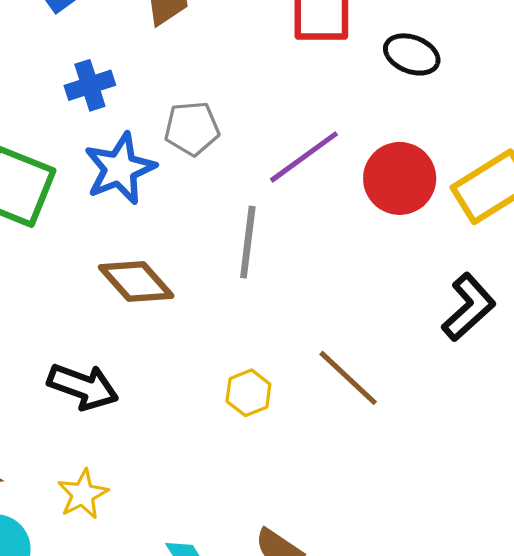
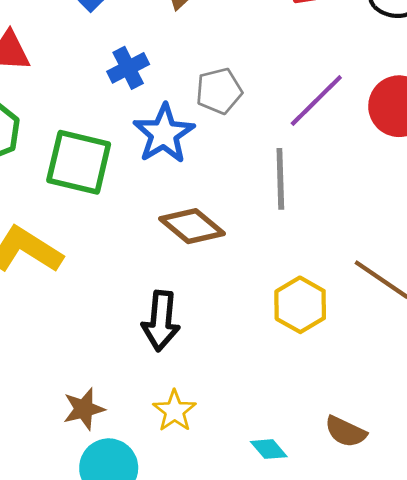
black arrow: (83, 387) -> (161, 321), turned 84
yellow hexagon: (248, 393) -> (300, 305), size x1.4

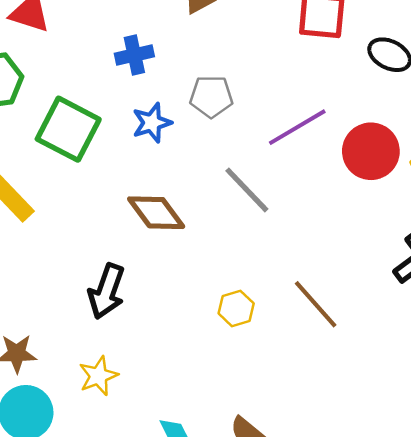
blue star: (164, 134) -> (152, 123), size x0.7
gray line: (280, 179) -> (247, 190), turned -56
yellow hexagon: (300, 305) -> (236, 308), size x0.7

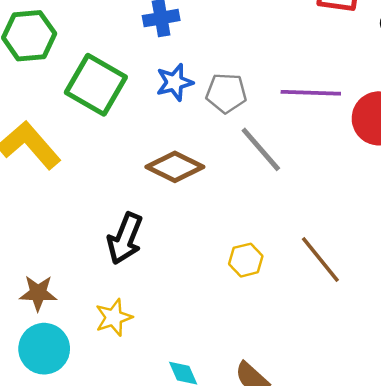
gray pentagon: (211, 97) -> (226, 93), moved
purple line: (297, 127) -> (311, 93), turned 30
brown diamond: (156, 213) -> (175, 167), turned -30

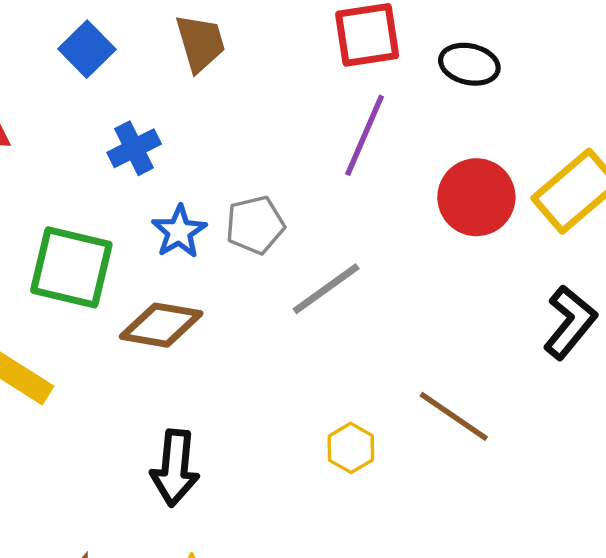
purple line: (311, 93) -> (365, 135), moved, turned -52
gray line: (261, 149) -> (326, 289), turned -68
brown diamond: (175, 167) -> (161, 325), moved

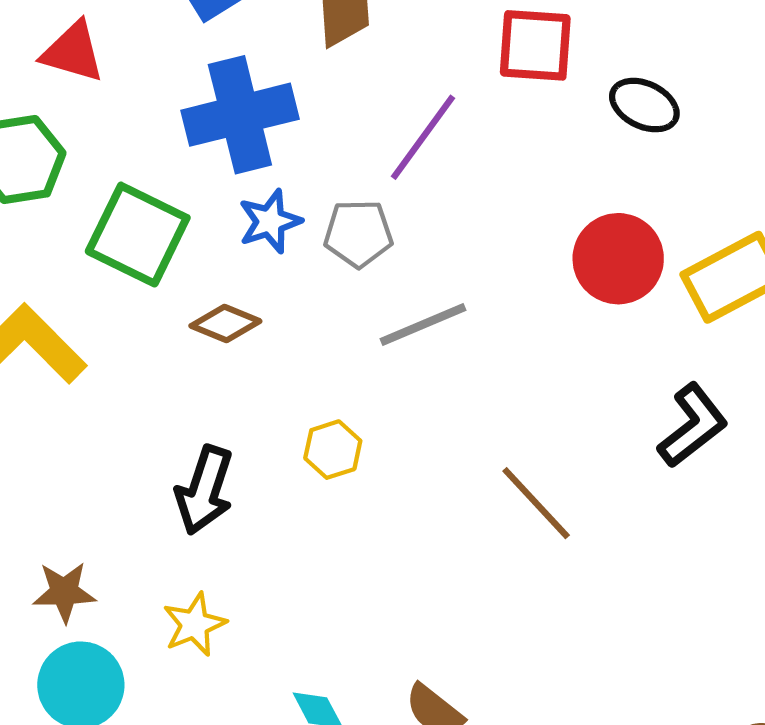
purple line: (365, 135) -> (423, 137), moved
blue cross: (134, 148) -> (240, 115), size x1.8
brown diamond: (161, 325) -> (225, 324), size x0.7
yellow hexagon: (351, 448) -> (333, 450), moved

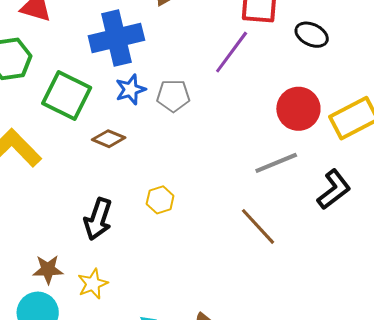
purple line: (423, 137) -> (232, 52), moved
gray line: (423, 324) -> (276, 163), moved
brown star: (64, 592) -> (48, 269), moved

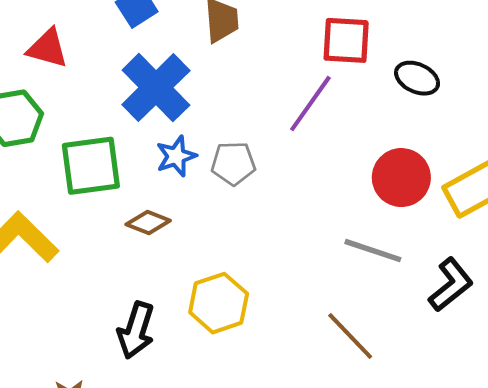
blue cross: (116, 38) -> (156, 88), turned -30
green square: (67, 95) -> (91, 166), turned -33
gray line: (276, 163) -> (373, 251), turned 42
yellow hexagon: (160, 200) -> (219, 303), size x1.6

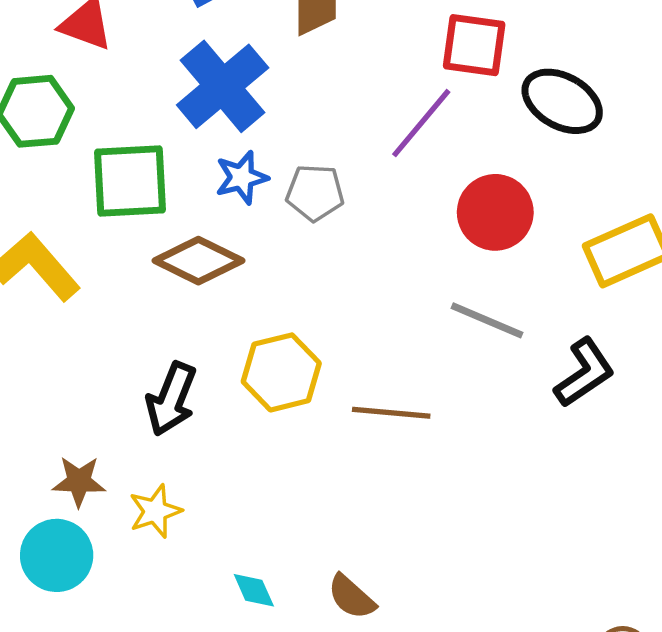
black ellipse: (417, 78) -> (562, 101), size x1.4
red circle: (401, 178) -> (495, 212), moved
brown diamond: (148, 222) -> (198, 261), size x1.5
brown line: (350, 336) -> (391, 413), moved, turned -46

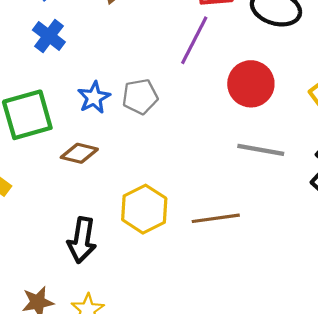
blue cross: (223, 86) -> (49, 36), moved, size x0.6
brown diamond: (198, 261) -> (79, 153), size x0.7

